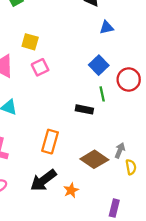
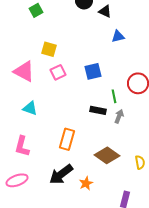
blue square: (99, 65) -> (93, 71), moved, turned 30
gray arrow: (120, 150) -> (119, 116), moved

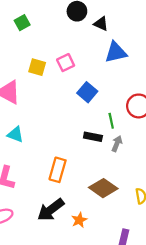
blue triangle: (118, 36) -> (116, 52), size x1.5
blue square: (93, 71) -> (87, 92), turned -36
pink square: (58, 72) -> (66, 63), moved

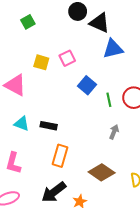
black triangle: (101, 24) -> (99, 23), size x1.5
green line: (111, 121) -> (109, 100), moved
black rectangle: (93, 137) -> (49, 126), moved

